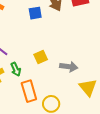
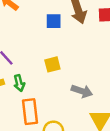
yellow square: (41, 57) -> (52, 64), moved

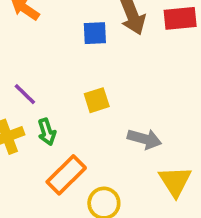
orange rectangle: (30, 112) -> (66, 175), turned 55

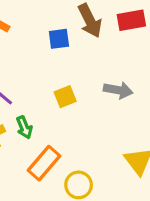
gray arrow: (144, 139) -> (118, 90), moved

